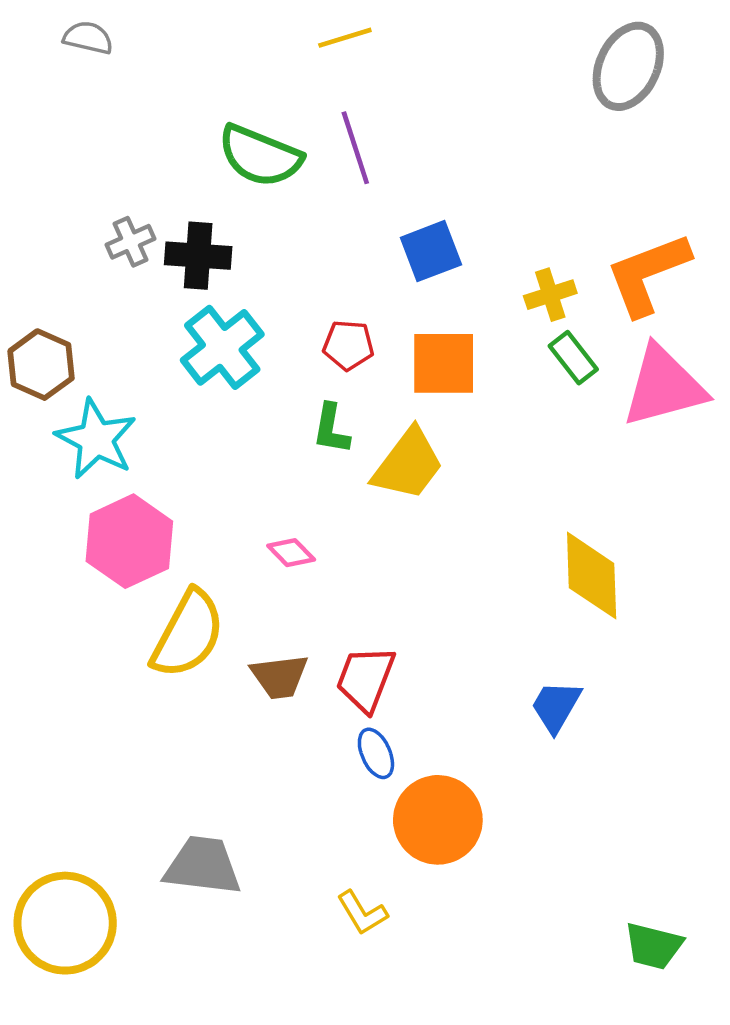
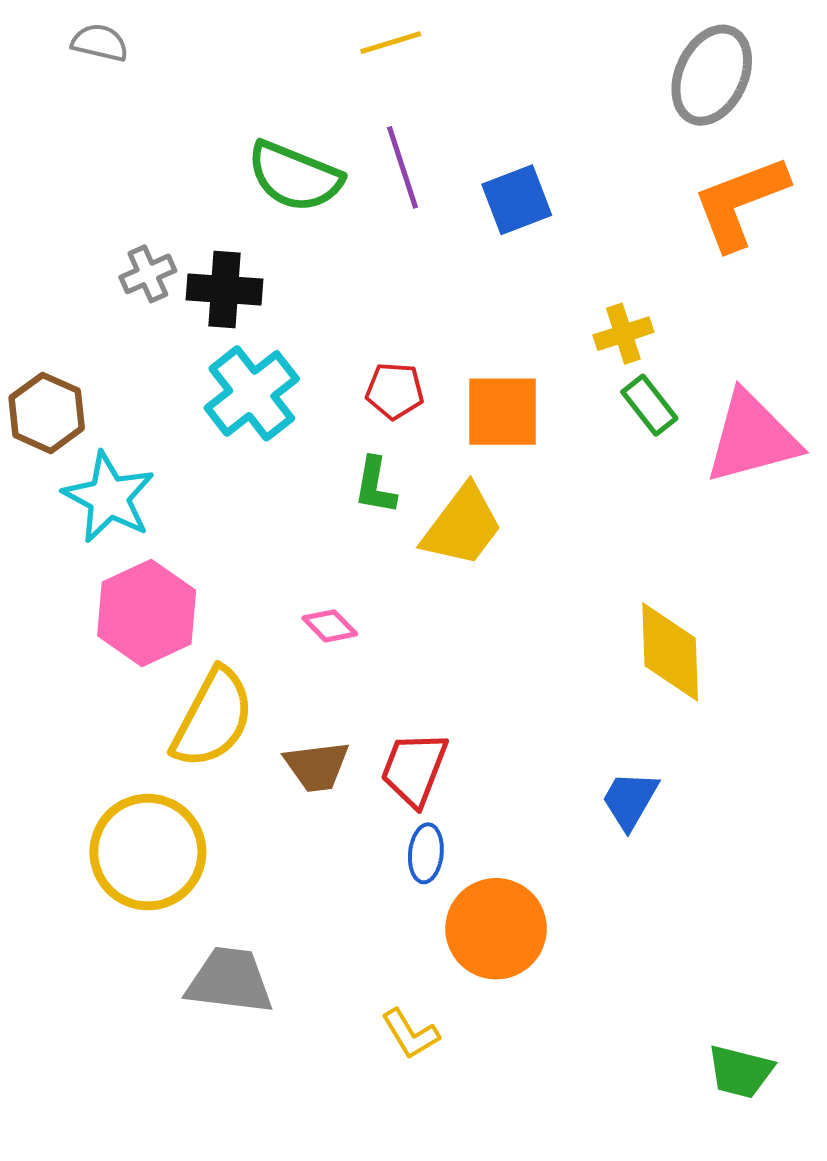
blue square: (431, 251) -> (517, 200), moved
orange L-shape: (648, 274) -> (740, 202), moved
blue ellipse: (376, 753) -> (426, 853), turned 30
yellow circle: (65, 923) -> (148, 852), moved

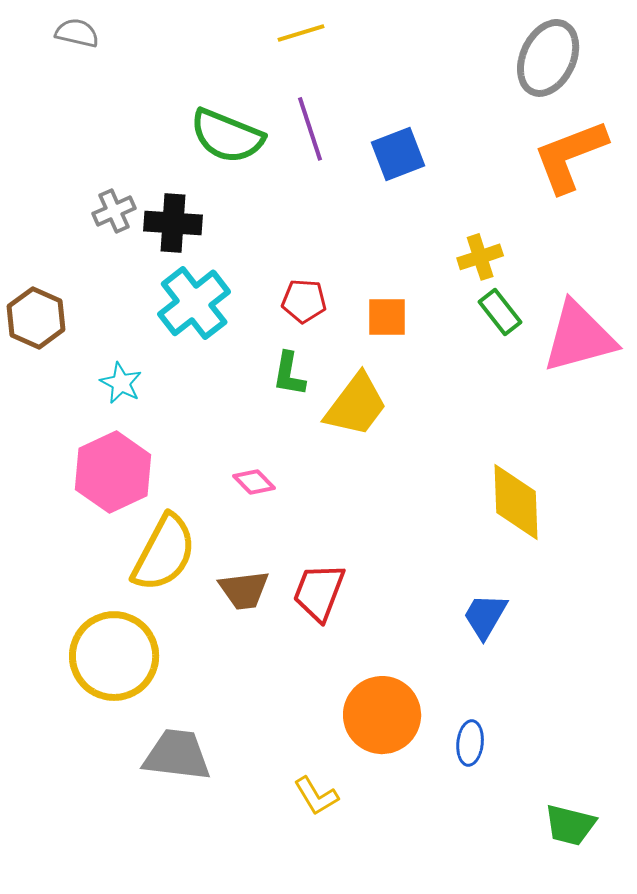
orange square: (503, 412) -> (387, 317), size x0.7
cyan star: (109, 497) -> (121, 383), moved, size x0.6
blue ellipse: (426, 853) -> (470, 743), moved

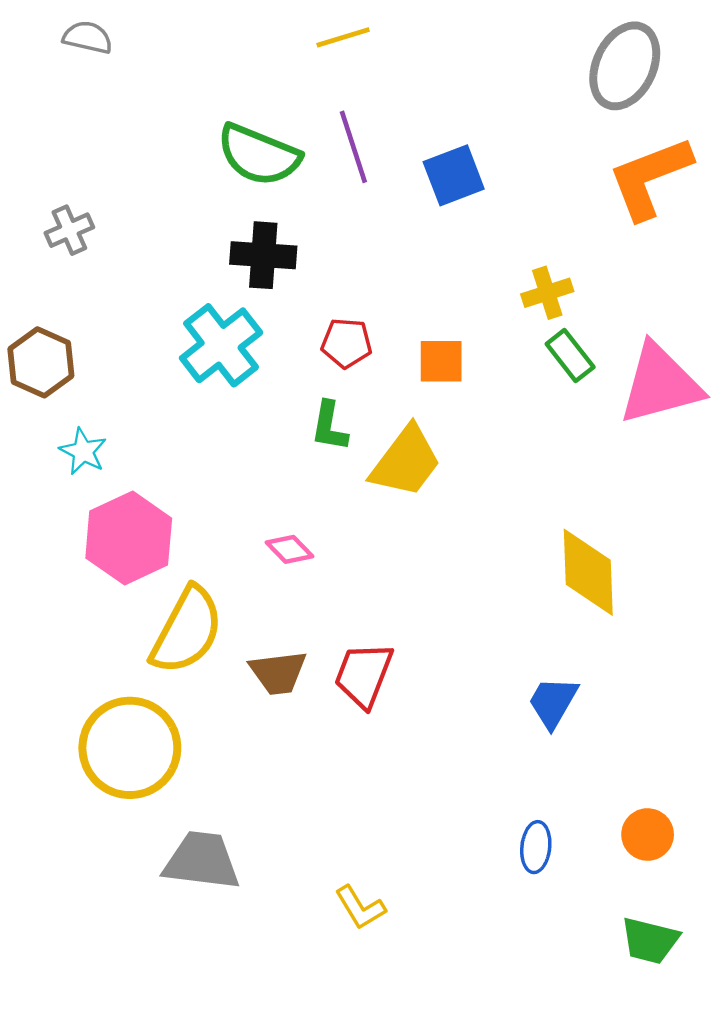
gray cross: (114, 211) -> (69, 230), moved
black cross: (173, 223) -> (263, 255), moved
cyan star: (121, 383) -> (83, 451), moved
orange circle: (382, 715) -> (648, 835), moved, size x0.6

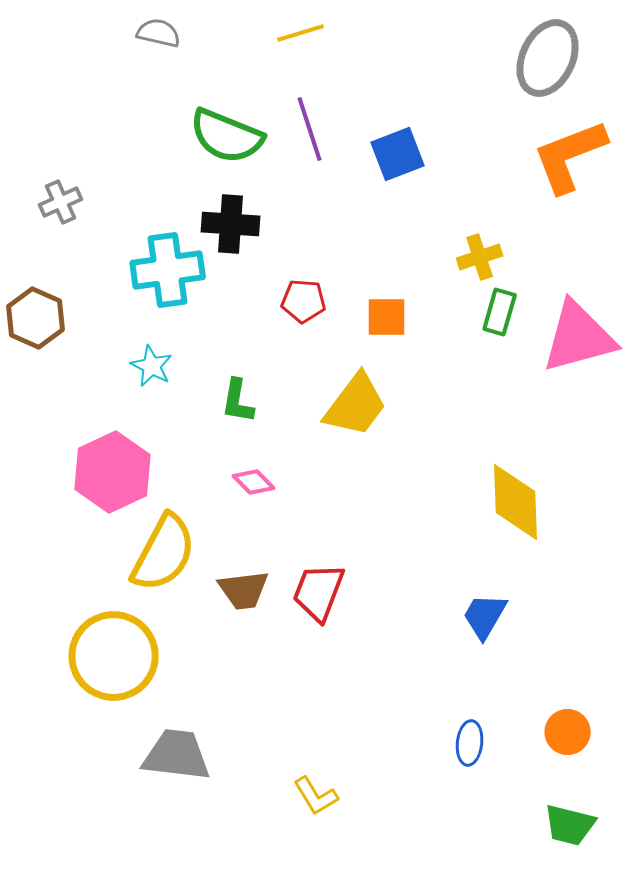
gray semicircle: (88, 37) -> (159, 33), moved
cyan cross: (221, 345) -> (168, 270), moved, turned 30
green rectangle: (570, 356) -> (500, 312), turned 54
green L-shape: (329, 426) -> (238, 401), moved
cyan star: (83, 451) -> (152, 366), moved

